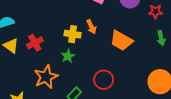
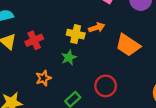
orange arrow: (91, 27) -> (97, 28), turned -88
orange star: (46, 77) -> (43, 78), size x0.6

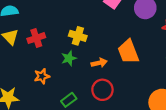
orange arrow: (97, 28) -> (99, 63), moved
orange trapezoid: (128, 45) -> (128, 52), turned 30

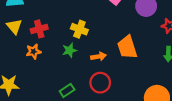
orange star: (42, 76) -> (34, 51), moved

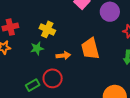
red circle: (100, 83) -> (53, 78), moved

